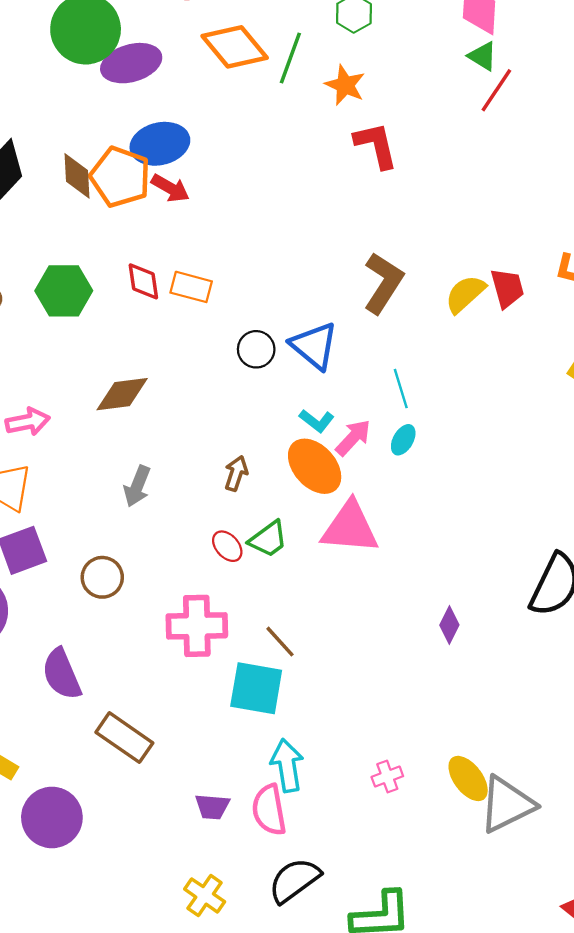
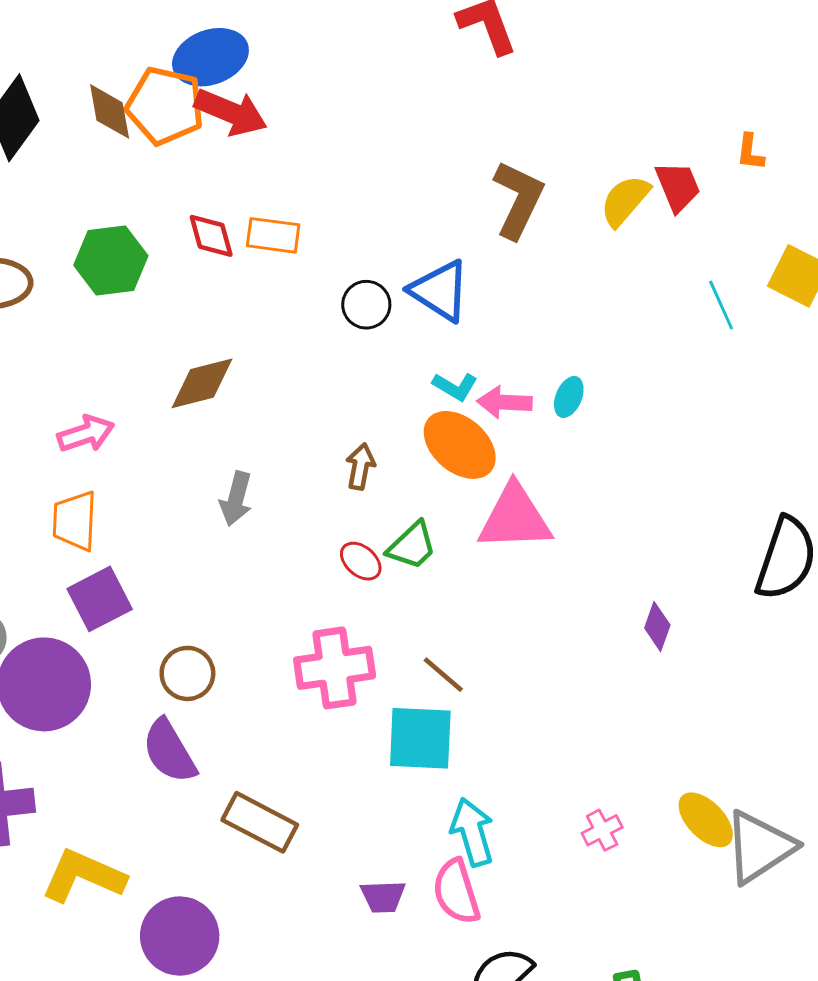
red arrow: (170, 188) -> (231, 112), size x1.4
cyan line: (401, 389) -> (721, 305), moved
pink arrow: (353, 438) -> (504, 402), turned -123
brown circle: (102, 577) -> (187, 673), moved

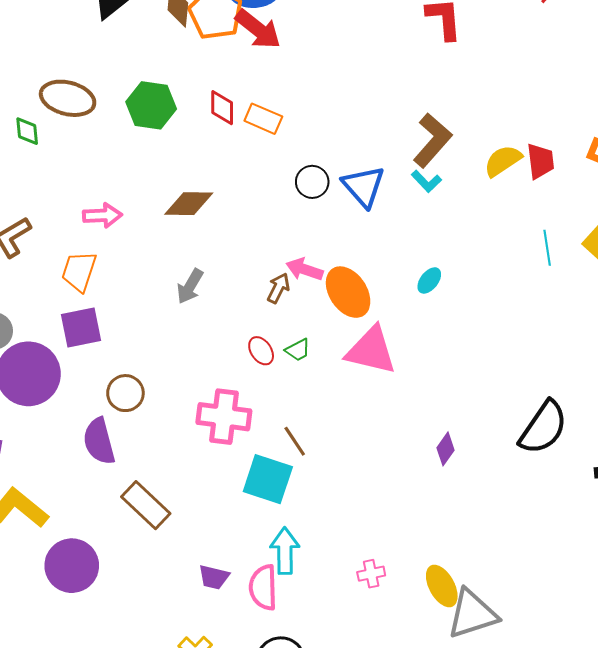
cyan L-shape: (455, 386) -> (426, 181), moved
pink arrow: (504, 402) -> (305, 269), moved
green trapezoid: (412, 546) -> (298, 350), size x0.7

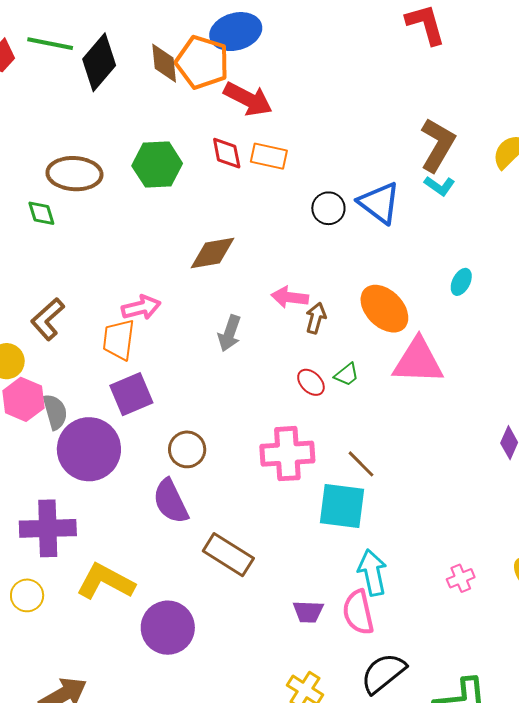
red arrow: (258, 29) -> (248, 99), moved
pink arrow: (102, 215) -> (141, 308), moved
pink arrow: (305, 269) -> (290, 297), moved

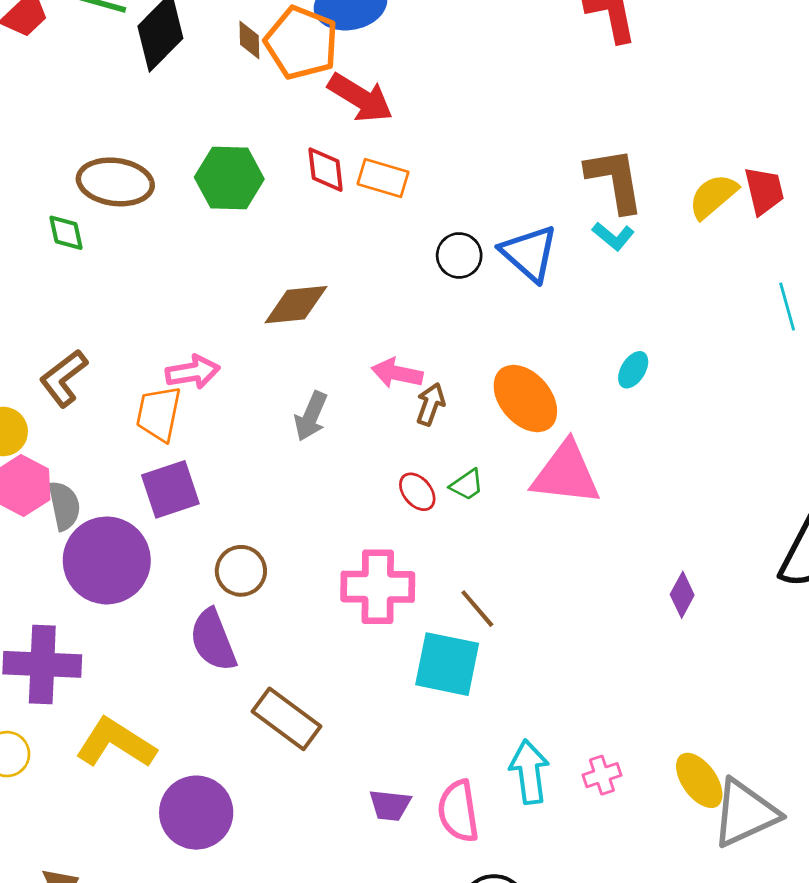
brown diamond: (164, 63) -> (249, 40), size x0.7
brown L-shape: (438, 145) -> (615, 180), turned -44
cyan arrow: (372, 573) -> (529, 772), moved

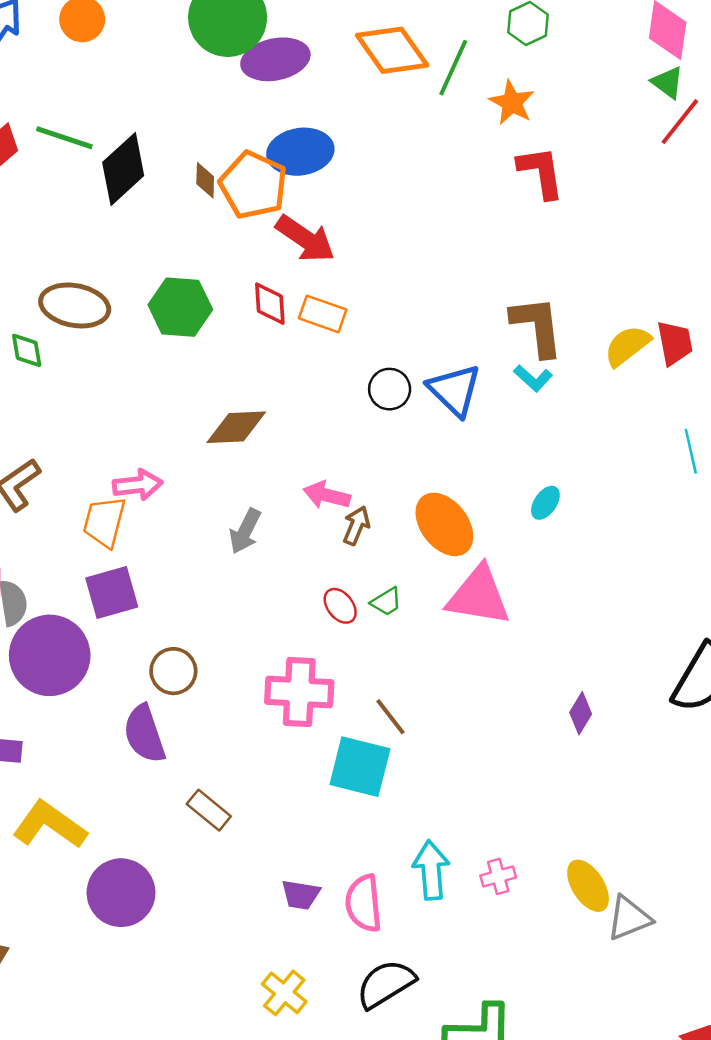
brown rectangle: (286, 719) -> (209, 810), size x0.7
gray triangle: (745, 813) -> (629, 918), size x0.7

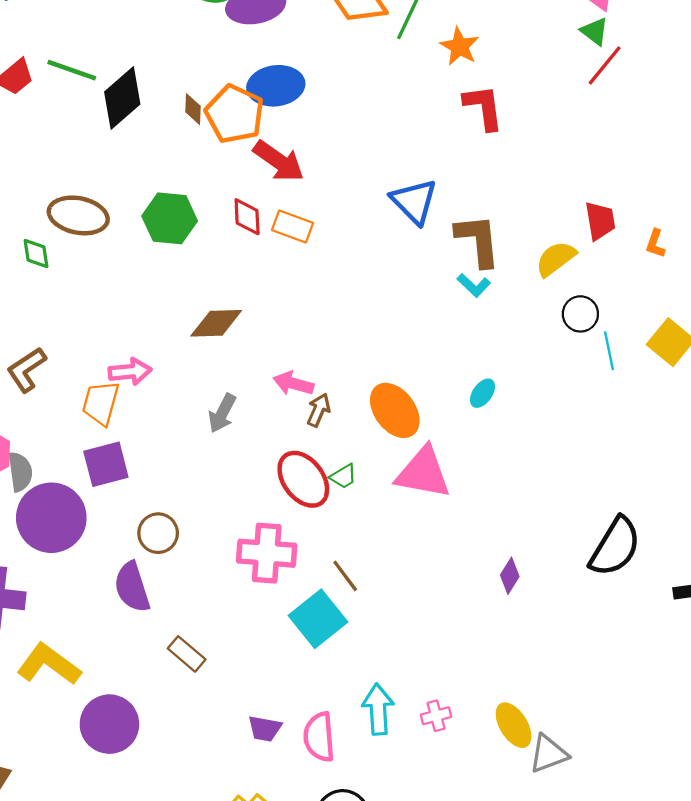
red trapezoid: (675, 343) -> (600, 221), moved
black circle: (390, 389) -> (580, 314), moved
blue triangle: (454, 390) -> (414, 201), moved
red ellipse: (340, 606) -> (303, 479), size x1.8
cyan square: (360, 767) -> (318, 619), turned 36

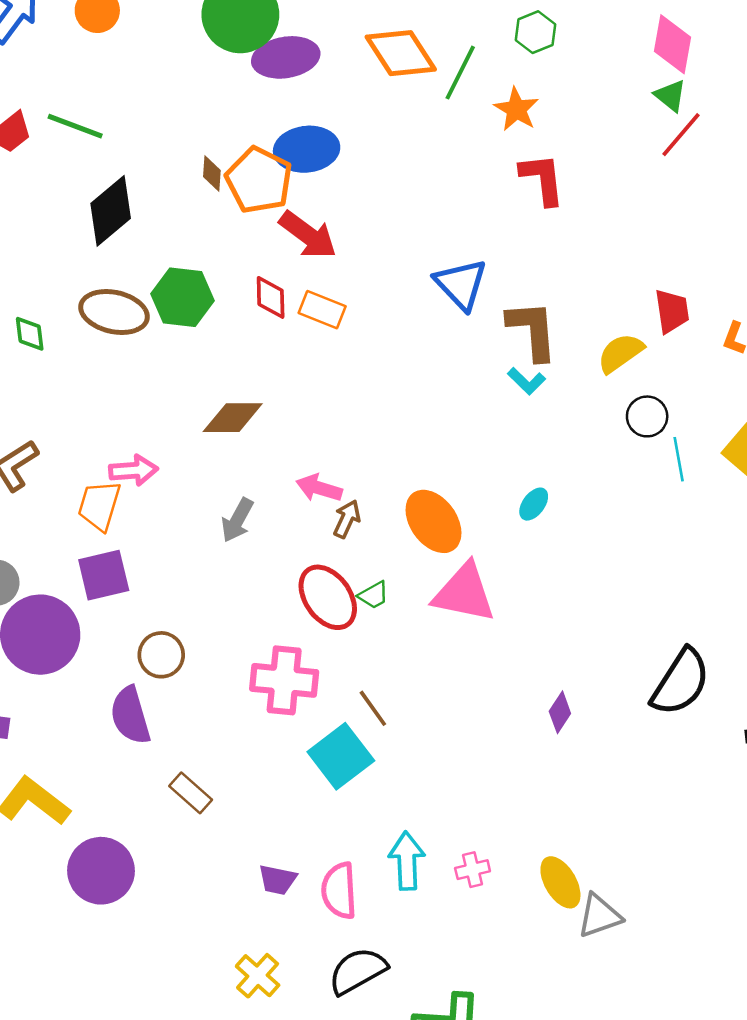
black diamond: (122, 98) -> (111, 211), moved
brown ellipse: (78, 215) -> (114, 312), moved

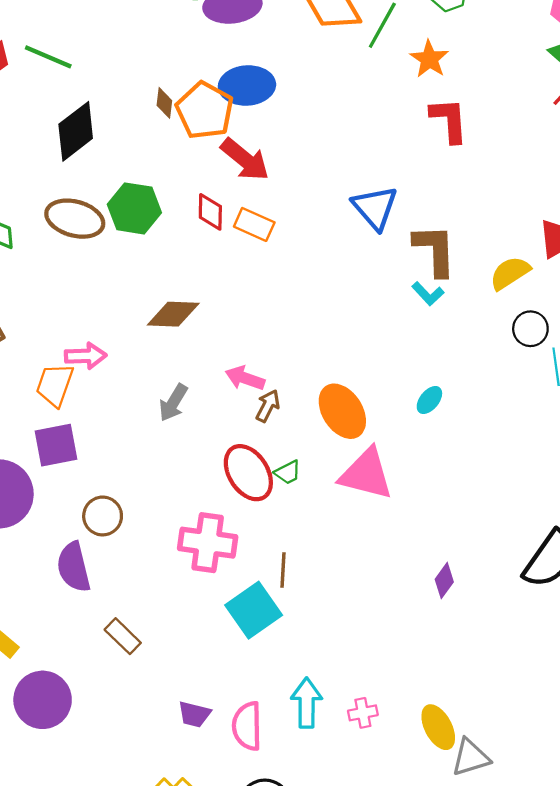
brown line: (373, 708) -> (283, 570), turned 36

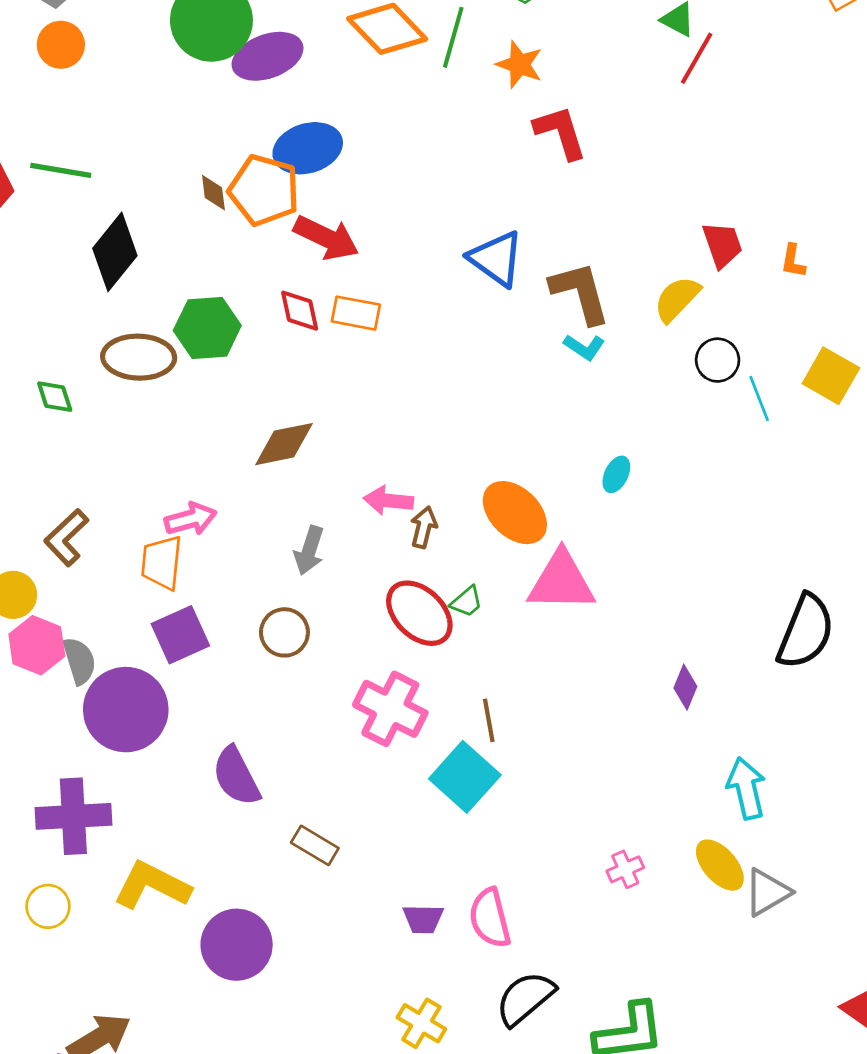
brown circle: (103, 516) -> (284, 632), moved
pink cross: (208, 543) -> (390, 709), turned 32
cyan arrow: (307, 703) -> (746, 788), moved

